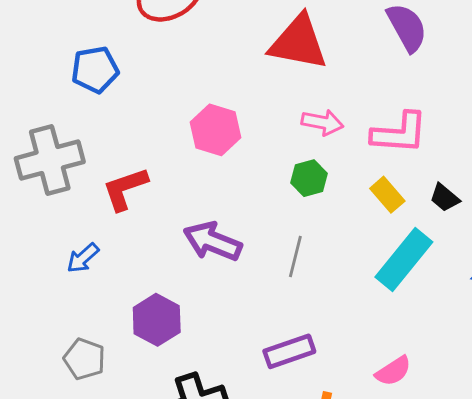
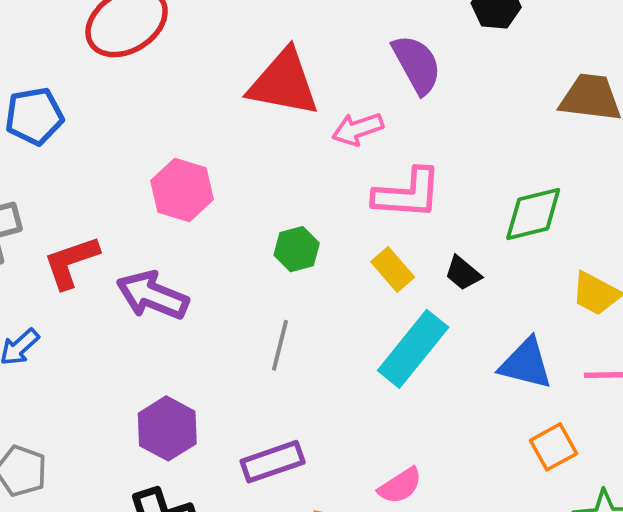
pink arrow: (323, 122) -> (358, 129), moved, turned 150
purple arrow: (212, 241) -> (152, 295), moved
purple hexagon: (157, 320) -> (167, 428), moved

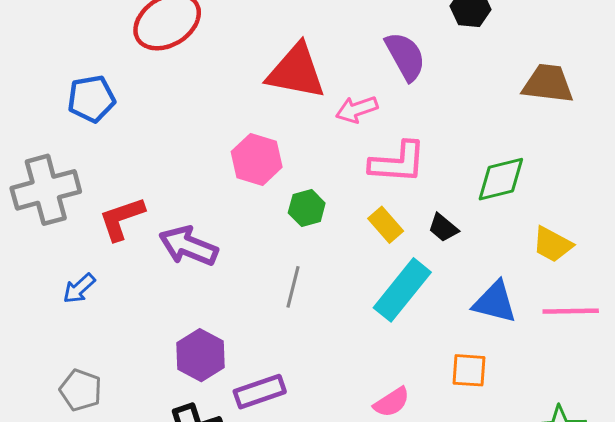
pink hexagon: (182, 190) -> (257, 159), moved
orange square: (553, 447) -> (469, 370), moved, turned 33
purple rectangle: (273, 462) -> (260, 392), moved

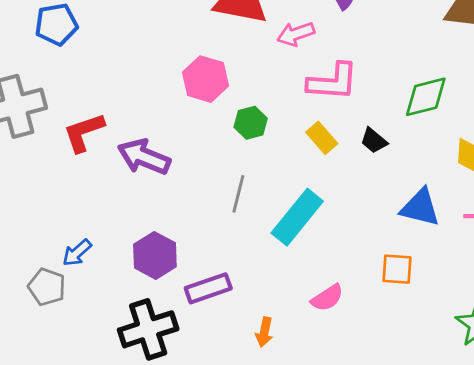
blue arrow: (79, 288) -> (77, 253), moved
cyan rectangle: (402, 290) -> (297, 217), moved

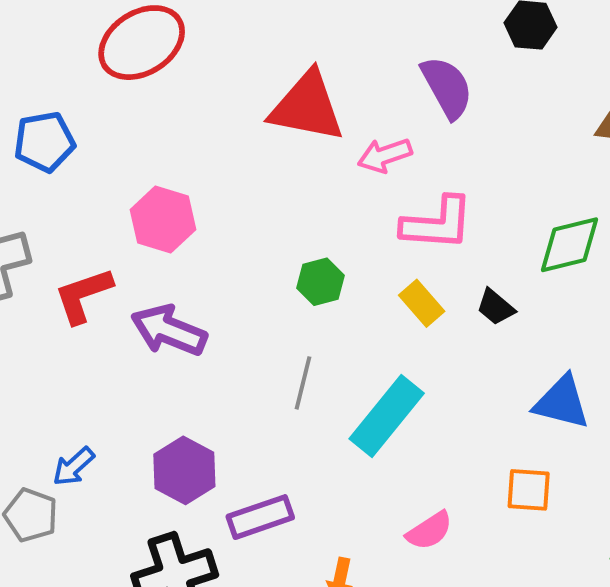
pink hexagon: (206, 79) -> (163, 220), moved

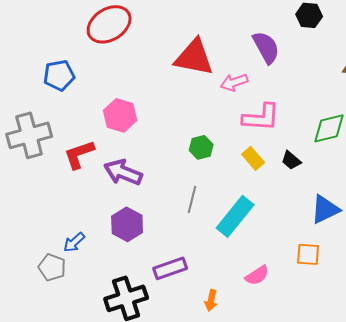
blue triangle: (562, 402) -> (325, 209), turned -40
purple hexagon: (184, 470) -> (127, 224), moved

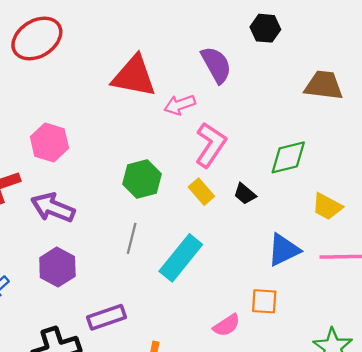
pink L-shape: (261, 117) -> (211, 145), turned -60
green hexagon: (201, 147) -> (142, 179), size x1.4
pink semicircle: (257, 275) -> (227, 325), moved

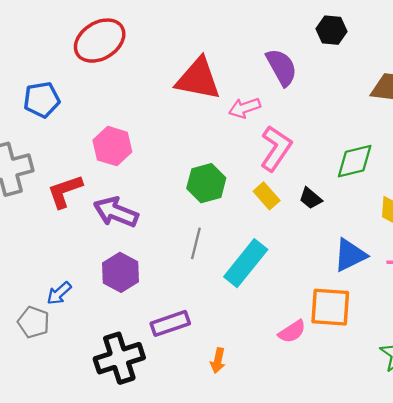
orange square: (264, 301) -> (330, 307), size x1.5

